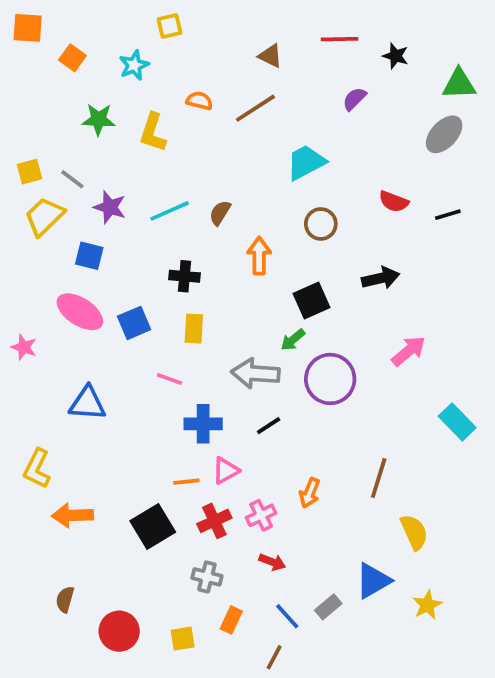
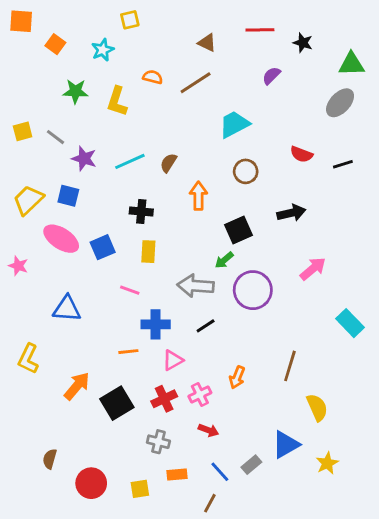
yellow trapezoid: (44, 217) -> (28, 200), moved
orange line: (186, 482) -> (128, 352), moved
orange arrow: (72, 515) -> (77, 386), moved, turned 132
orange rectangle: (231, 620) -> (177, 475), turned 60

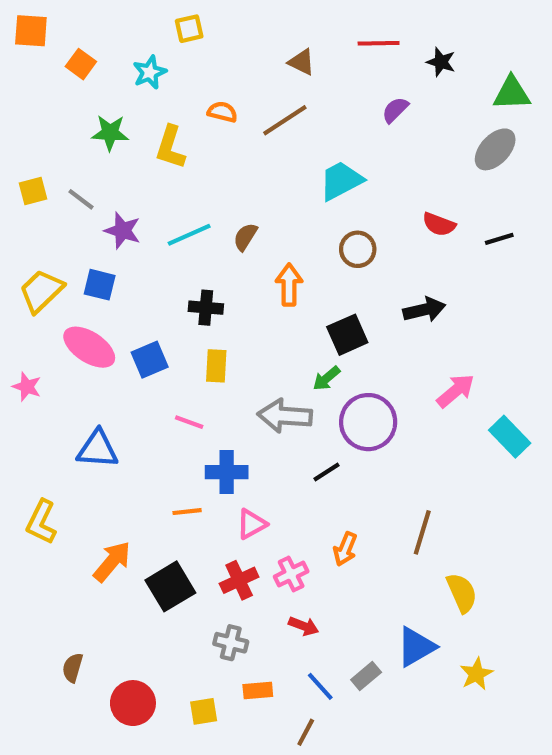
cyan rectangle: (350, 323) -> (510, 437), moved
black line: (206, 326) -> (326, 472), moved

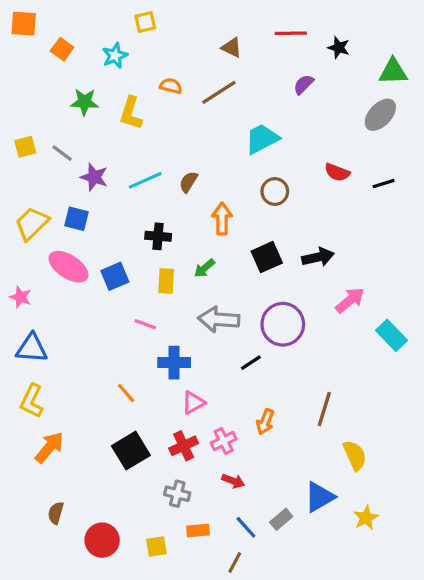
black arrow: (424, 310) -> (318, 257), moved
green arrow: (326, 378) -> (204, 268), moved
blue triangle: (98, 449) -> (32, 348), moved
orange line: (187, 512) -> (126, 393), moved, turned 55
orange arrow: (112, 562) -> (49, 447), moved

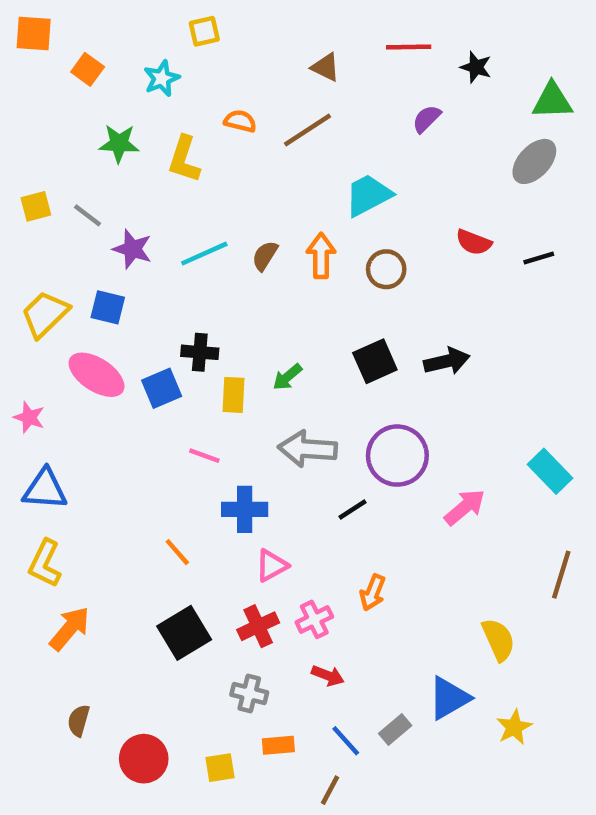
orange arrow: (222, 219) -> (321, 256), moved
black cross: (158, 236) -> (200, 352), moved
pink arrow: (350, 300) -> (465, 507), moved
brown line: (324, 409) -> (561, 575), moved

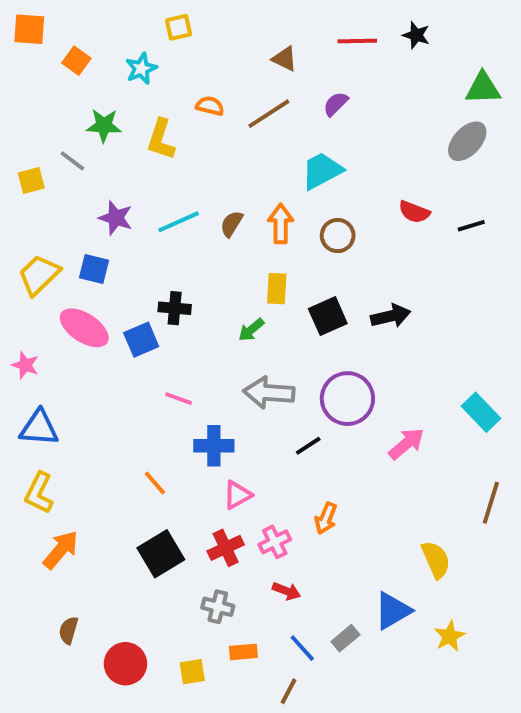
black star: (476, 67) -> (416, 35), moved
purple semicircle: (427, 119) -> (336, 104), moved
gray line: (88, 215) -> (72, 161), moved
yellow rectangle: (233, 395) -> (277, 289), moved

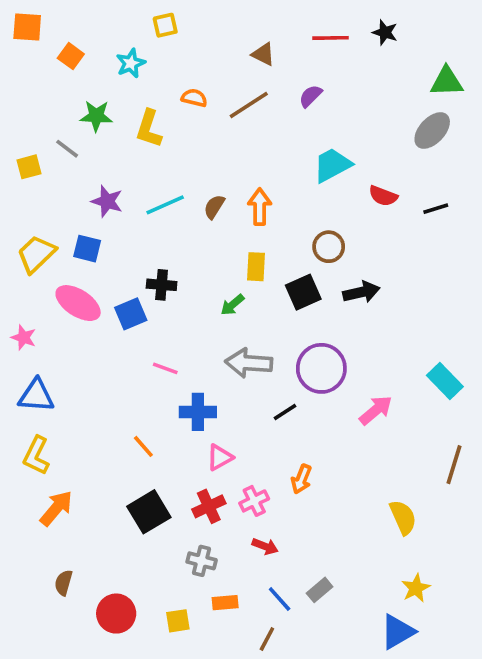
cyan trapezoid: (322, 171) -> (332, 165), moved
brown circle: (338, 236) -> (329, 247), moved
blue triangle: (393, 611) -> (398, 632), moved

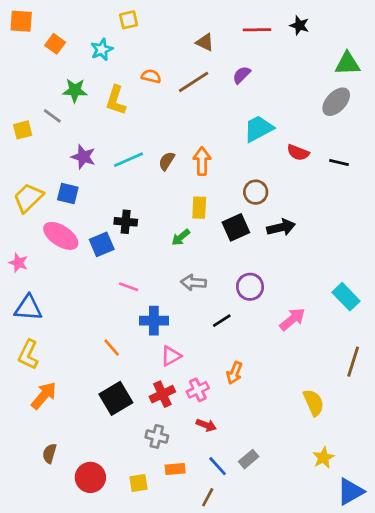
black line: (436, 209) -> (339, 162), turned 30
gray arrow: (249, 363) -> (194, 283), size x0.7
purple circle: (321, 368) -> (250, 287), size x0.7
blue triangle: (398, 632) -> (350, 492), moved

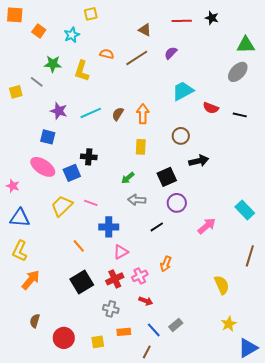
yellow trapezoid: (28, 198) -> (62, 206), moved
black square: (236, 227) -> (167, 177), moved
green arrow: (181, 237) -> (128, 178), moved

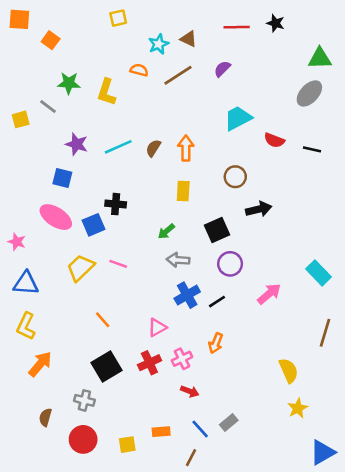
cyan star: (72, 35) -> (159, 44), moved
blue cross: (109, 227) -> (187, 295), moved, turned -30
black line: (157, 227) -> (217, 302), moved
gray cross: (111, 309) -> (84, 400), moved
yellow star: (229, 324) -> (298, 408), moved

